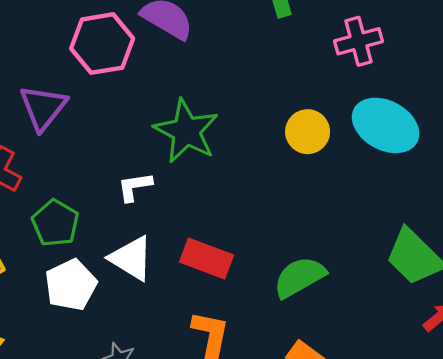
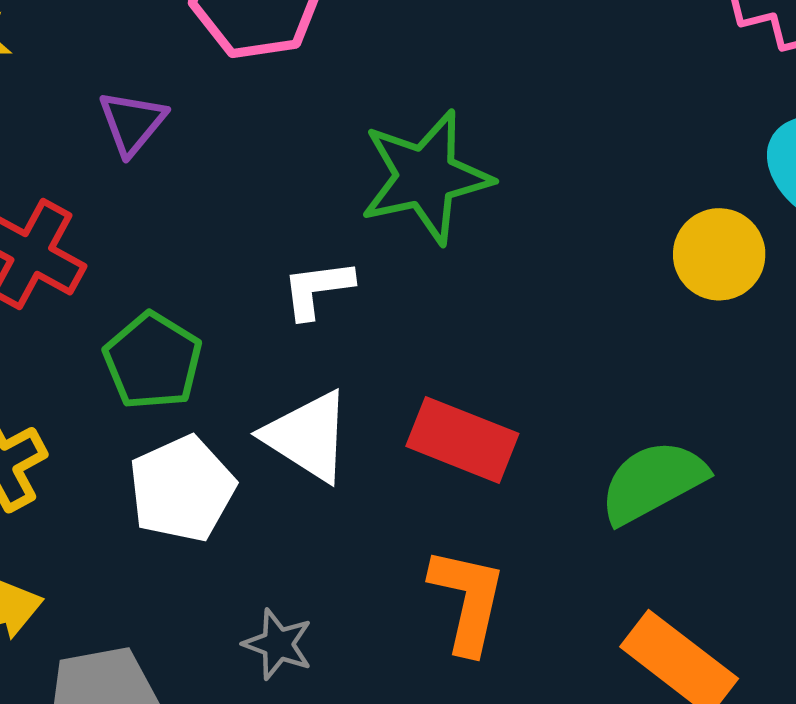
purple triangle: (43, 107) -> (132, 123), size x0.7
green star: (186, 131) -> (426, 177), turned 30
yellow circle: (308, 132) -> (719, 254), moved

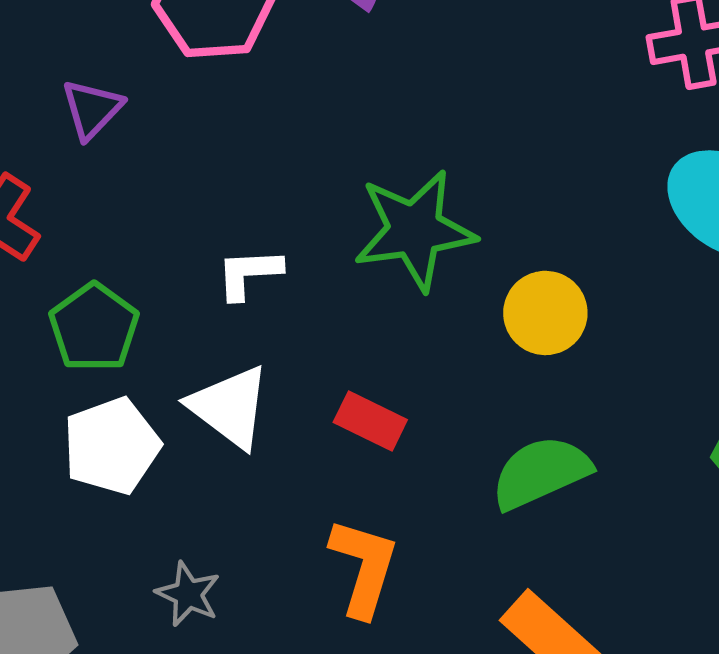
green star: (426, 177) -> (415, 230), moved
yellow circle: (719, 254) -> (545, 313), moved
red rectangle: (462, 440) -> (370, 421), size x0.7

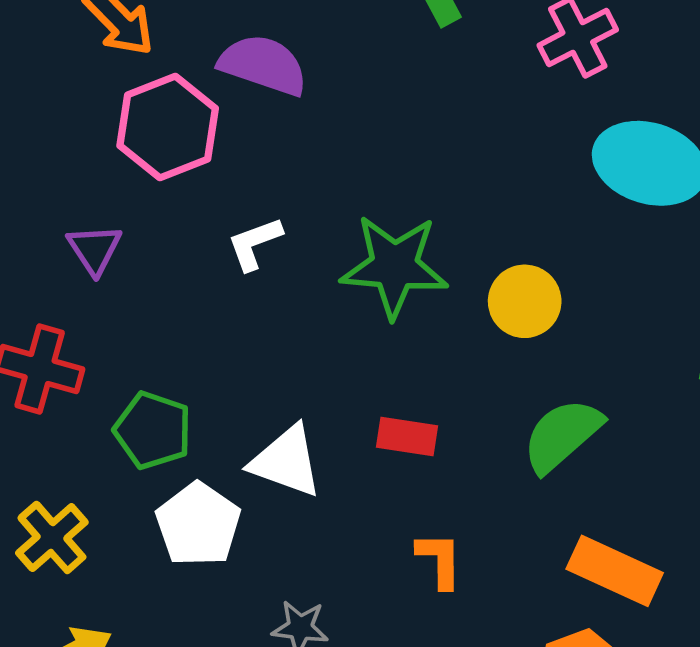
green star: (415, 230) -> (394, 266), turned 30
white L-shape: (249, 274) -> (255, 243), moved
orange L-shape: (364, 567) -> (439, 560), size x0.7

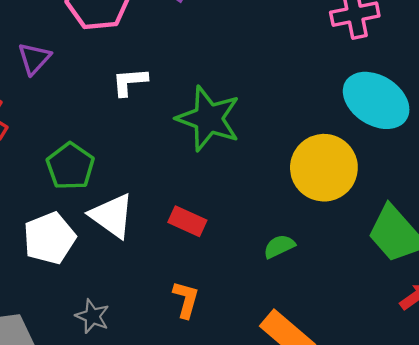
yellow circle: (525, 301) -> (324, 168), moved, size x1.5
green pentagon: (153, 430) -> (70, 166), moved
green semicircle: (562, 435) -> (279, 246), size x0.6

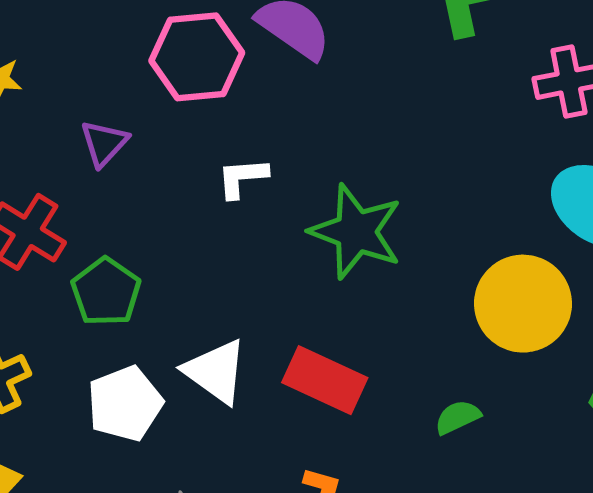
green pentagon: (70, 166) -> (106, 292), moved
red rectangle: (187, 221) -> (325, 380), size x1.5

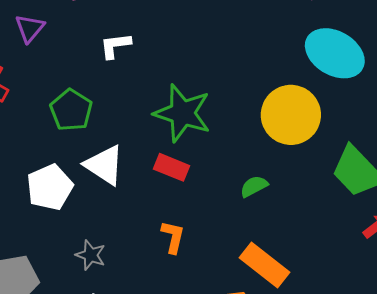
green star: (356, 232) -> (182, 113), moved
green pentagon: (106, 292) -> (71, 110), moved
red rectangle: (325, 380) -> (172, 167), size x0.7

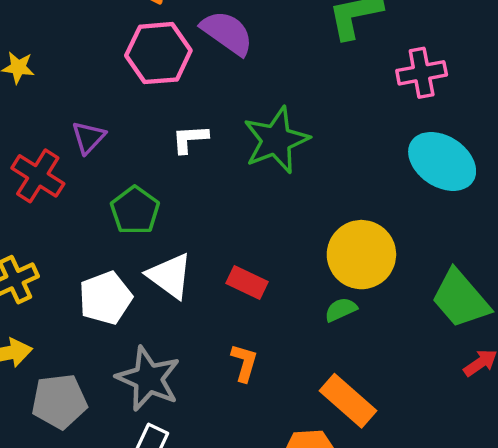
purple triangle: (30, 28) -> (89, 137), moved
green star: (182, 113) -> (276, 140), moved, turned 30
yellow circle: (291, 115) -> (361, 255), moved
gray star: (91, 255) -> (148, 379), size x1.8

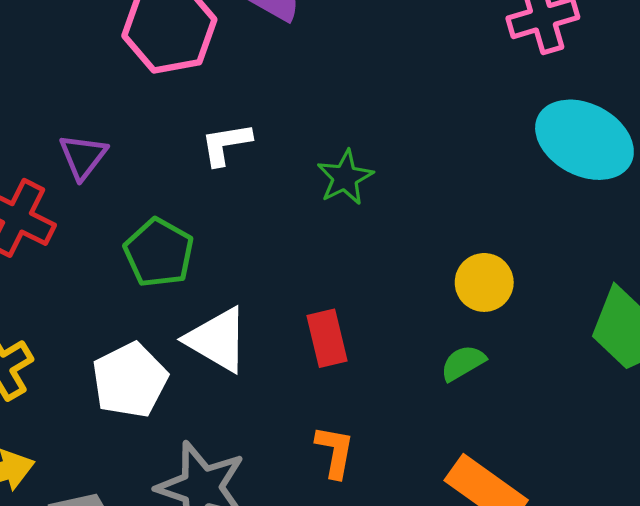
green star: (276, 140) -> (345, 177), moved, size x0.6
yellow circle: (361, 255) -> (484, 282), size x0.6
red rectangle: (247, 283) -> (327, 338), turned 57

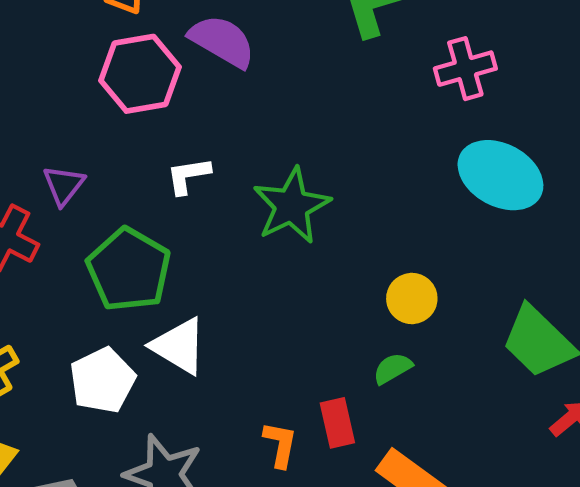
green star: (345, 177) -> (292, 206), size x1.6
green pentagon: (159, 253) -> (129, 270), size x1.4
red rectangle: (327, 338) -> (337, 423), moved

